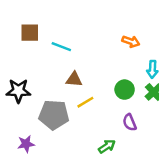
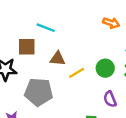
brown square: (30, 33) -> (27, 47), moved
yellow line: (85, 102) -> (77, 73), moved

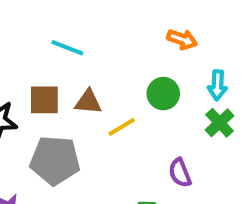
brown square: (27, 47) -> (44, 100), moved
green circle: (105, 68) -> (163, 94), moved

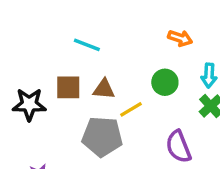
gray pentagon: (55, 160) -> (102, 137), moved
purple semicircle: (180, 173) -> (178, 147), size x1.4

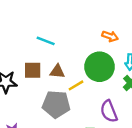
green circle: (165, 82) -> (99, 67), size x1.6

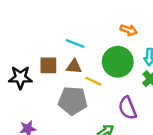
cyan line: (46, 41) -> (75, 43), moved
yellow line: (76, 85) -> (93, 81), turned 56

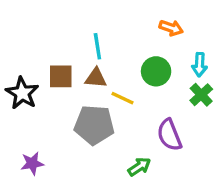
cyan line: (75, 43) -> (97, 46), turned 60
green circle: (118, 62) -> (156, 71), size x0.7
black star: (20, 78) -> (22, 93), turned 30

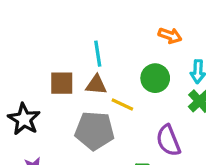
black star: (22, 93) -> (24, 119), moved

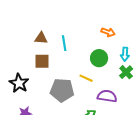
brown triangle: (96, 85) -> (41, 38), moved
yellow line: (122, 104) -> (86, 78), moved
purple semicircle: (168, 140) -> (107, 96), turned 120

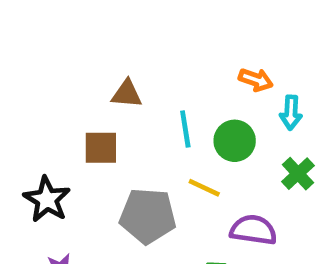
brown triangle: (41, 38) -> (127, 94), moved
cyan line: (64, 43) -> (185, 129), moved
cyan arrow: (125, 54) -> (291, 113), moved

